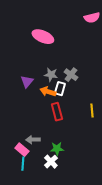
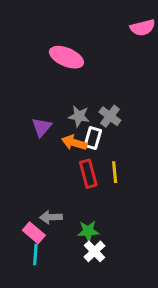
yellow line: (92, 111) -> (115, 172), moved
white cross: (51, 162) -> (94, 251), moved

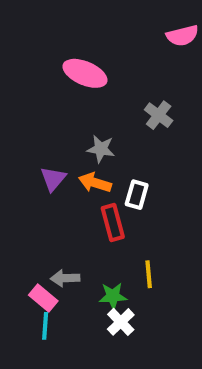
gray cross: (110, 116) -> (159, 115), moved
purple triangle: (42, 127) -> (53, 179), moved
white rectangle: (93, 138) -> (137, 195), moved
yellow line: (115, 172) -> (149, 274), moved

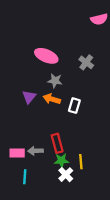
pink ellipse: (85, 73) -> (46, 56), moved
red rectangle: (113, 223) -> (57, 143), moved
yellow line: (149, 274) -> (81, 162), moved
pink rectangle: (43, 298) -> (17, 153), moved, turned -40

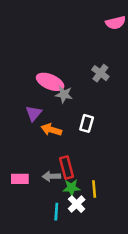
pink ellipse: (46, 56) -> (50, 82), moved
orange arrow: (52, 99) -> (51, 130), moved
gray arrow: (36, 151) -> (51, 176), moved
cyan line: (25, 177) -> (56, 212), moved

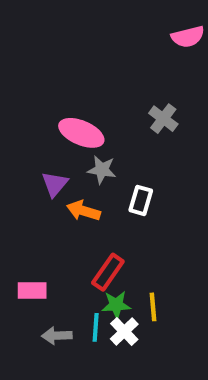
gray star: (64, 94) -> (102, 170), moved
red rectangle: (66, 168) -> (108, 272), turned 50
gray arrow: (51, 176) -> (57, 336), moved
cyan line: (56, 212) -> (96, 327), moved

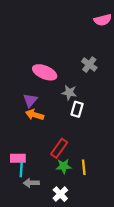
gray star: (102, 170) -> (69, 92), moved
orange arrow: (83, 211) -> (35, 115), moved
cyan line: (96, 327) -> (21, 169), moved
white cross: (124, 331) -> (60, 194), moved

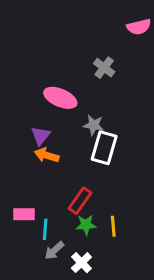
gray cross: (89, 65) -> (104, 68), moved
white rectangle: (77, 109) -> (104, 148), size x1.5
cyan line: (21, 169) -> (45, 229), moved
gray arrow: (31, 183) -> (54, 250), moved, turned -40

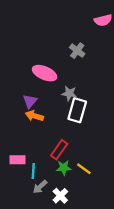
yellow line: (113, 226) -> (84, 169), turned -49

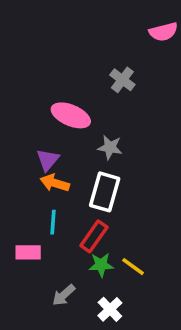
white rectangle: (77, 110) -> (105, 192), moved
cyan line: (33, 171) -> (53, 222), moved
white cross: (60, 196) -> (110, 309), moved

